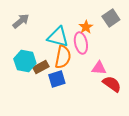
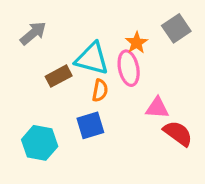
orange semicircle: (63, 57) -> (100, 90), size x0.6
cyan hexagon: (25, 61) -> (40, 143), moved
brown rectangle: (41, 67) -> (59, 76), moved

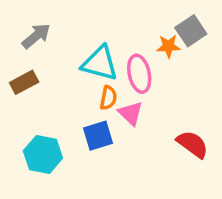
orange star: (137, 43) -> (168, 46), moved, turned 30
brown rectangle: (59, 76) -> (24, 82), moved
pink triangle: (157, 108) -> (131, 113), moved, turned 40

